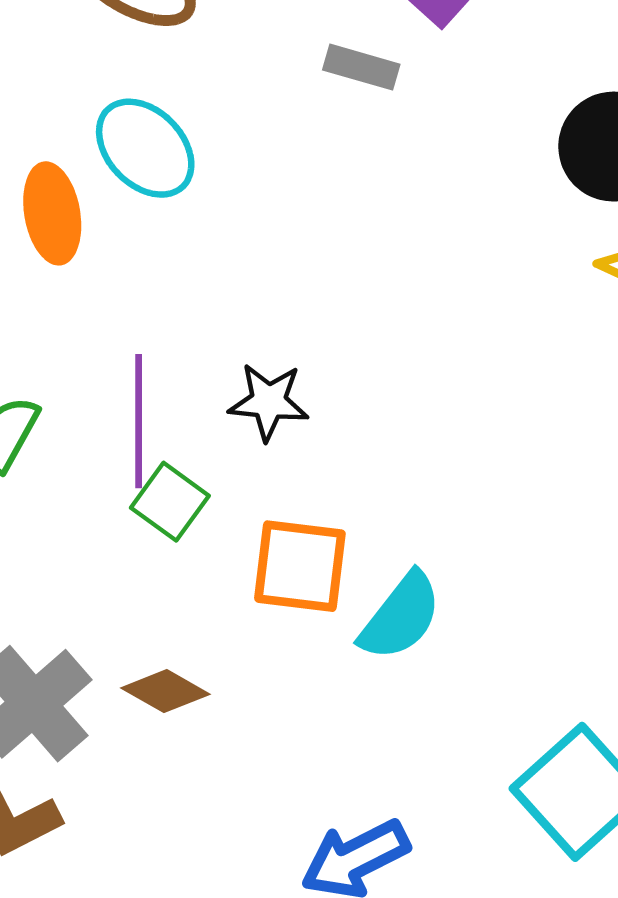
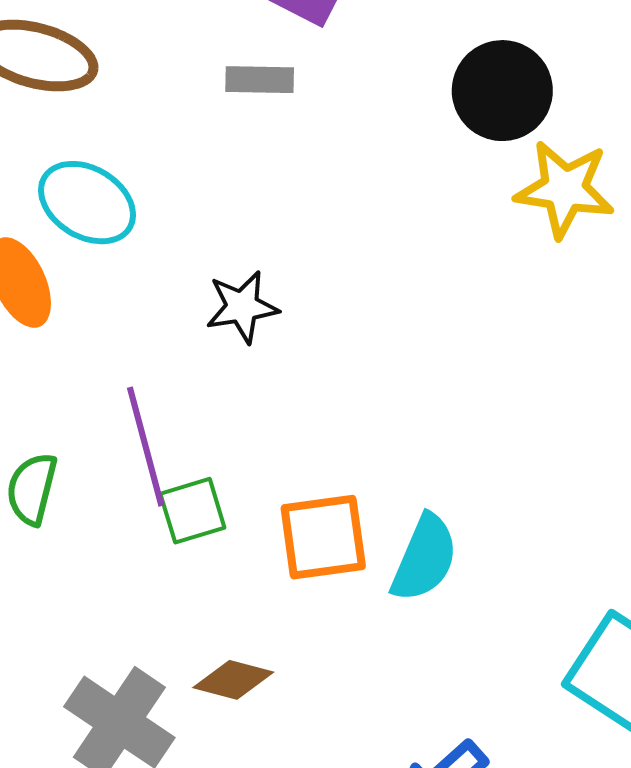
black star: (269, 402) -> (242, 307), moved
green square: (170, 502) -> (192, 511), turned -38

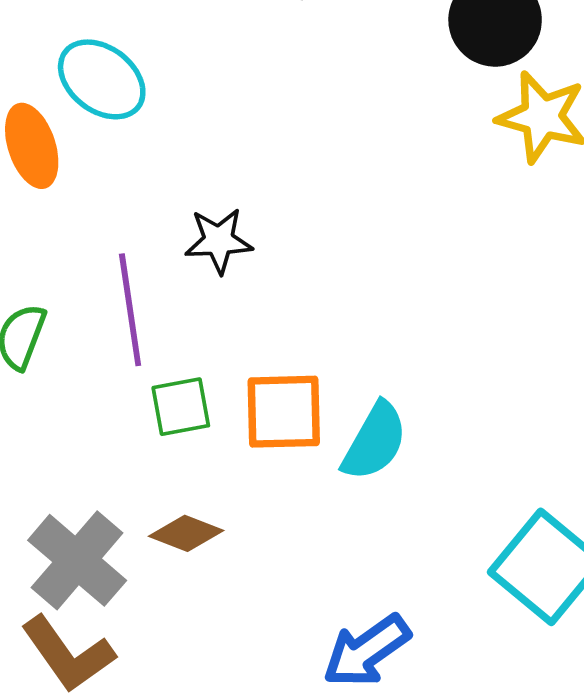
black star: (242, 307) -> (219, 241), moved
green square: (192, 511) -> (181, 407), moved

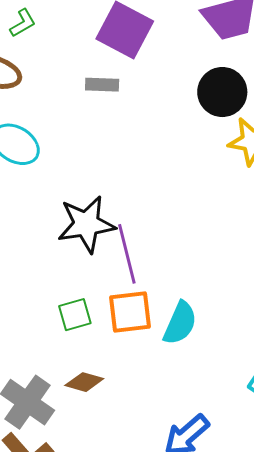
black star: (219, 241) -> (86, 224), size x1.6
purple line: (130, 310) -> (127, 254), moved

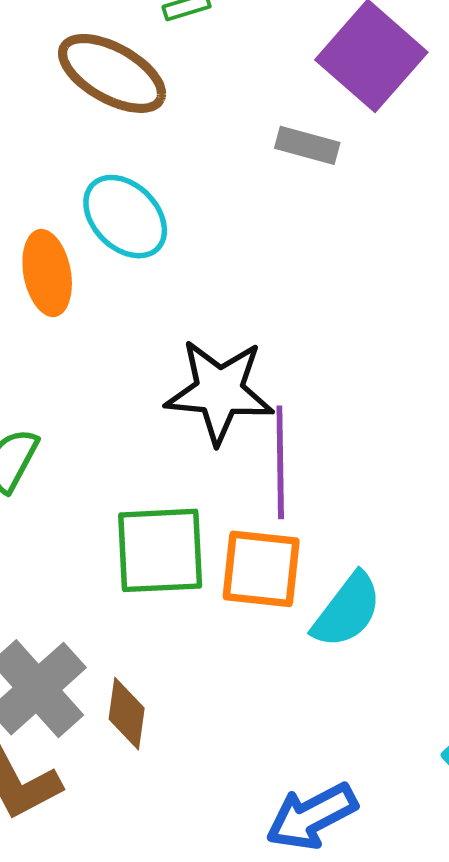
green square: (75, 315) -> (160, 550), size x1.6
brown diamond: (84, 382) -> (127, 714), moved, turned 69

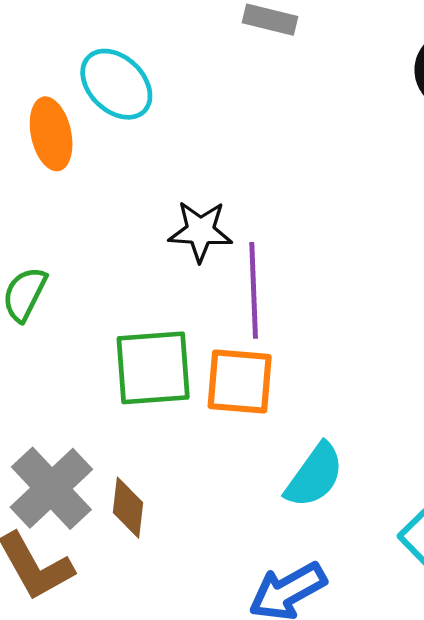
black star: (219, 391) -> (200, 231), size x0.7
cyan semicircle: (347, 610) -> (314, 476), moved

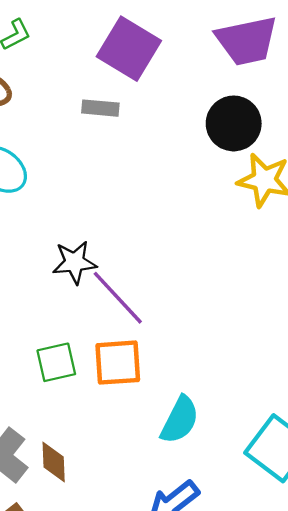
purple line: (254, 290) -> (118, 298), turned -32
green square: (153, 368) -> (56, 362), size x0.7

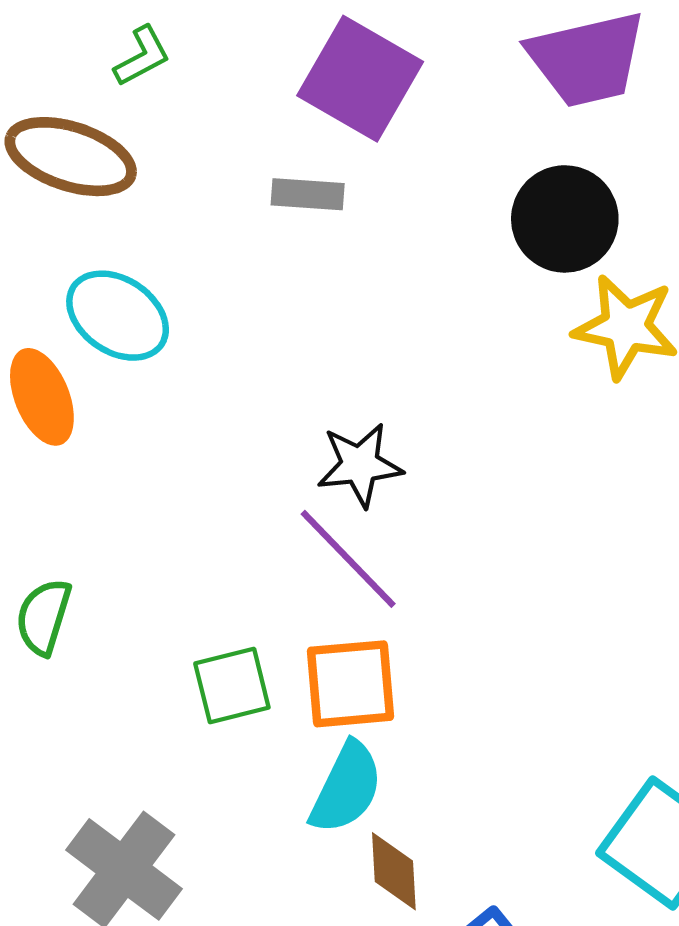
black star: (75, 262) -> (360, 465), moved
cyan semicircle: (180, 420) -> (346, 788), moved
brown diamond: (54, 462) -> (394, 871), moved

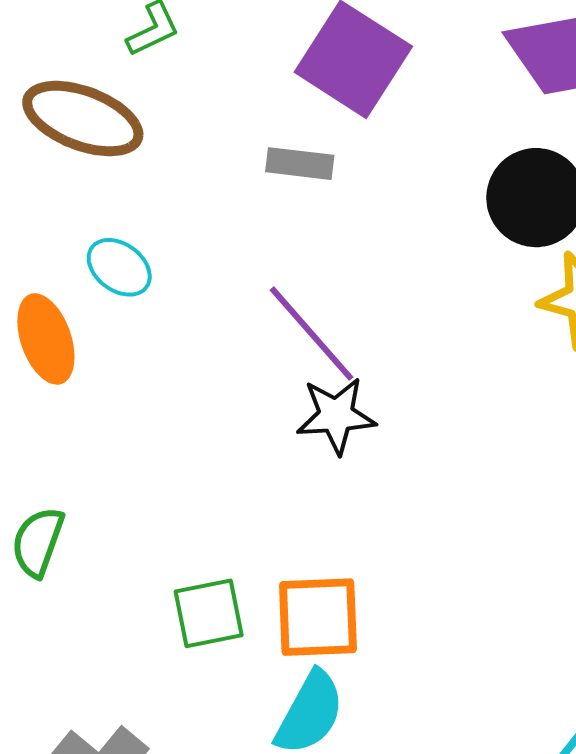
cyan ellipse: (118, 316) -> (119, 267), size x0.7
purple line: (348, 559) -> (312, 334), moved

